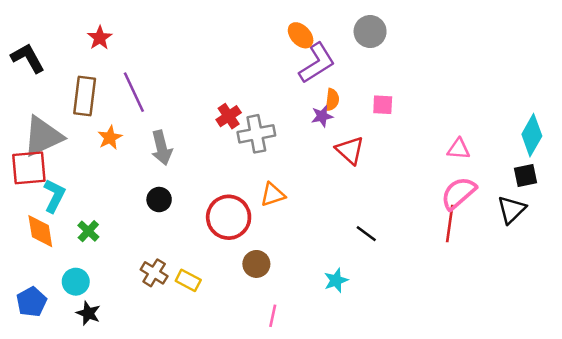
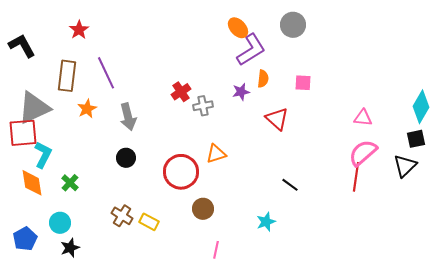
purple star: (322, 116) -> (241, 92), moved
gray cross: (256, 134) -> (203, 106), size x0.7
black star: (88, 313) -> (70, 248), turned 30

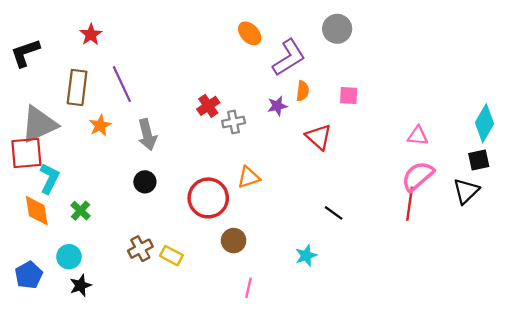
orange ellipse: (238, 28) -> (250, 33), moved
black L-shape: (22, 46) -> (25, 53), turned -80
brown cross: (122, 216) -> (140, 249), turned 30

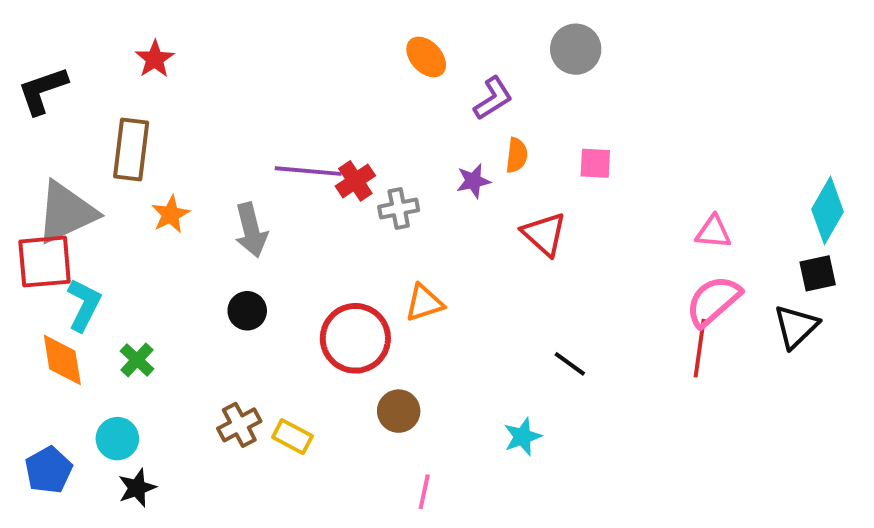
purple L-shape: (289, 58) -> (493, 98), size x0.7
purple line: (122, 84) -> (308, 171), moved, turned -60

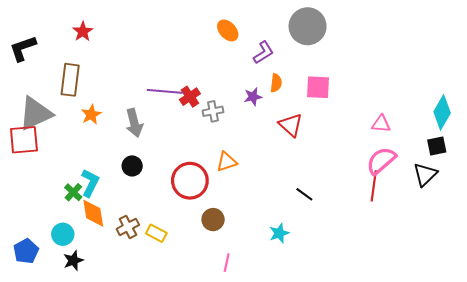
gray circle: (576, 49) -> (308, 26), size x1.4
pink square: (595, 163) -> (318, 87), size x1.4
cyan L-shape: (84, 305) -> (90, 183), moved
orange diamond: (62, 360) -> (93, 213), moved

